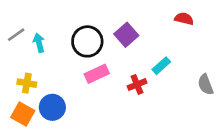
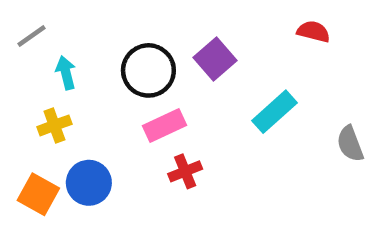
gray line: (16, 35) -> (32, 36), moved
cyan rectangle: (161, 66) -> (275, 112), size x1.4
yellow cross: (27, 83) -> (54, 125), moved, turned -30
red cross: (137, 84) -> (185, 171), moved

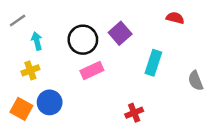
cyan rectangle: (275, 112) -> (153, 63), turned -30
red cross: (185, 171) -> (134, 113), moved

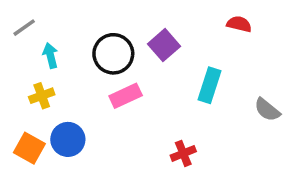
gray semicircle: (196, 81) -> (267, 110), turned -30

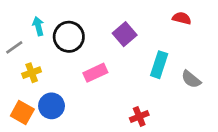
gray line: (24, 28) -> (14, 47), moved
black circle: (113, 54) -> (69, 37), moved
cyan arrow: (50, 56) -> (38, 26), moved
gray semicircle: (267, 110) -> (191, 79), moved

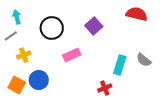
red semicircle: (182, 18) -> (137, 14), size x1.5
cyan arrow: (38, 26) -> (17, 17), moved
cyan rectangle: (159, 65) -> (120, 65), moved

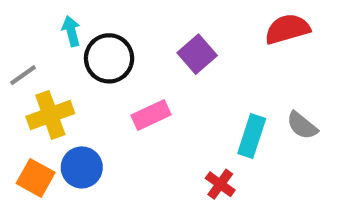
red semicircle: (137, 14) -> (287, 29), turned -30
cyan arrow: (17, 17) -> (71, 31), moved
yellow cross: (24, 55) -> (50, 115), size x1.5
red cross: (105, 88) -> (220, 184), turned -32

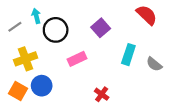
red semicircle: (287, 29) -> (147, 15), turned 60
gray line: (23, 75) -> (15, 27), moved
cyan rectangle: (252, 136) -> (128, 55), moved
red cross: (220, 184) -> (102, 94), moved

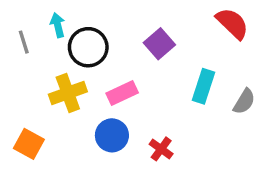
gray line: (15, 27) -> (24, 42), turned -72
yellow cross: (26, 59) -> (68, 93), moved
gray semicircle: (154, 64) -> (244, 101), turned -98
blue circle: (42, 86) -> (112, 135), moved

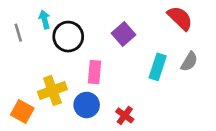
yellow cross: (68, 93) -> (52, 90), moved
pink rectangle: (122, 93) -> (95, 72), turned -60
gray semicircle: (244, 101) -> (189, 62), moved

